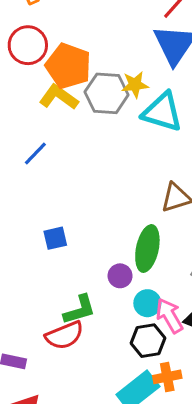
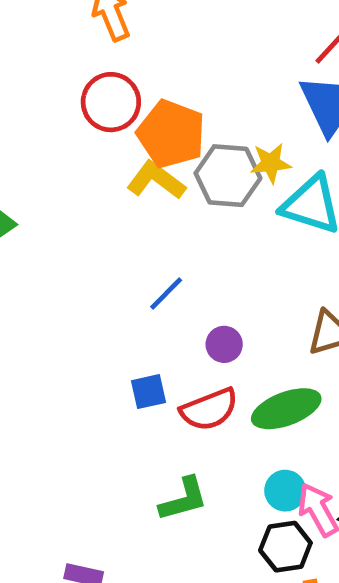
blue line: (35, 153) -> (166, 293), moved
green ellipse: (147, 249) -> (286, 409), turned 57
purple circle: (120, 276) -> (224, 344), moved
red semicircle: (64, 335) -> (209, 409), moved

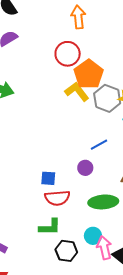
blue line: (166, 293) -> (99, 145), moved
red semicircle: (209, 409) -> (57, 198), moved
black hexagon: (285, 547) -> (66, 251), moved

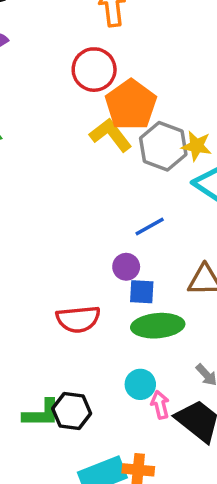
blue square: (48, 178) -> (142, 292), moved
green L-shape: (50, 227) -> (42, 414), moved
pink arrow: (104, 248) -> (160, 405), size x0.7
black hexagon: (66, 251) -> (72, 411), moved

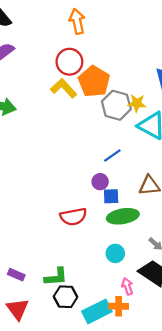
yellow L-shape: (111, 135) -> (64, 88), moved
pink arrow: (160, 405) -> (127, 286), moved
black hexagon: (72, 411) -> (66, 297), moved

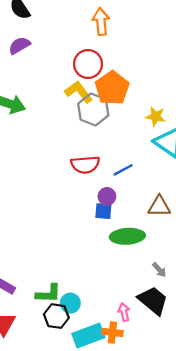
gray hexagon: (116, 105) -> (93, 110), moved
blue square: (111, 196) -> (103, 211), moved
red semicircle: (73, 217) -> (85, 165), moved
cyan circle: (115, 253) -> (70, 303), moved

